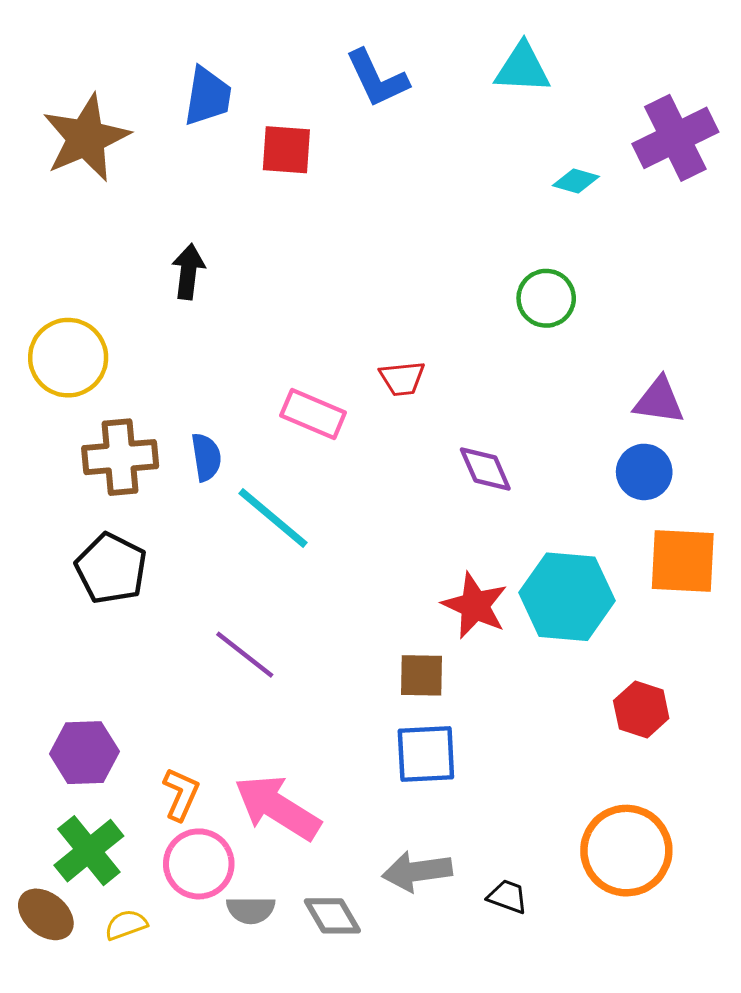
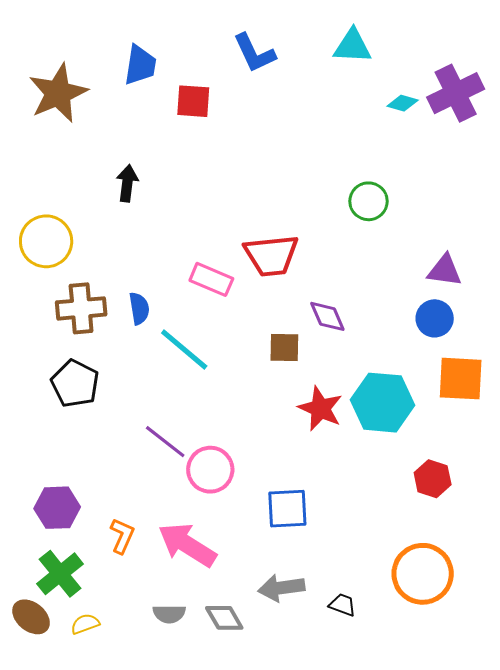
cyan diamond: (576, 181) -> (403, 103), moved
red trapezoid: (402, 378) -> (271, 255), size x1.8
brown square: (421, 675) -> (284, 347), moved
pink circle: (199, 864) -> (210, 470), moved

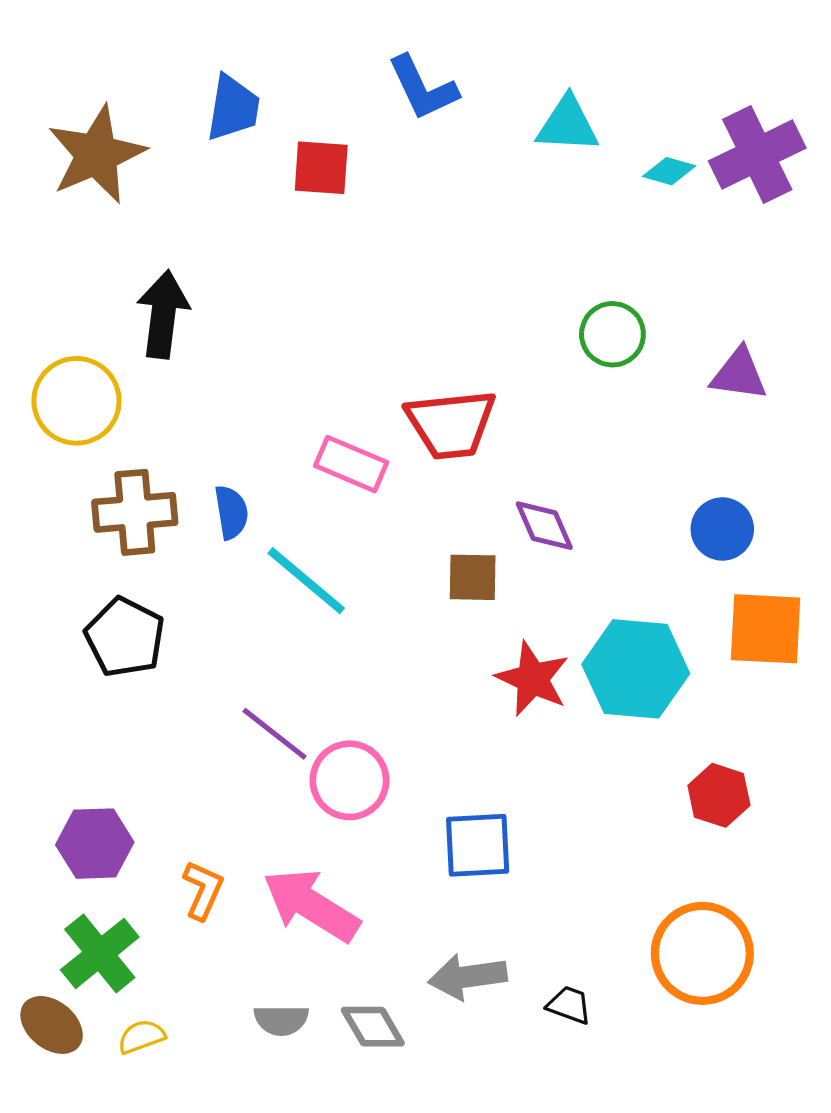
cyan triangle: (352, 46) -> (568, 125), moved
black arrow: (127, 183) -> (163, 314), moved, size x1.4
purple triangle: (445, 270) -> (739, 374), moved

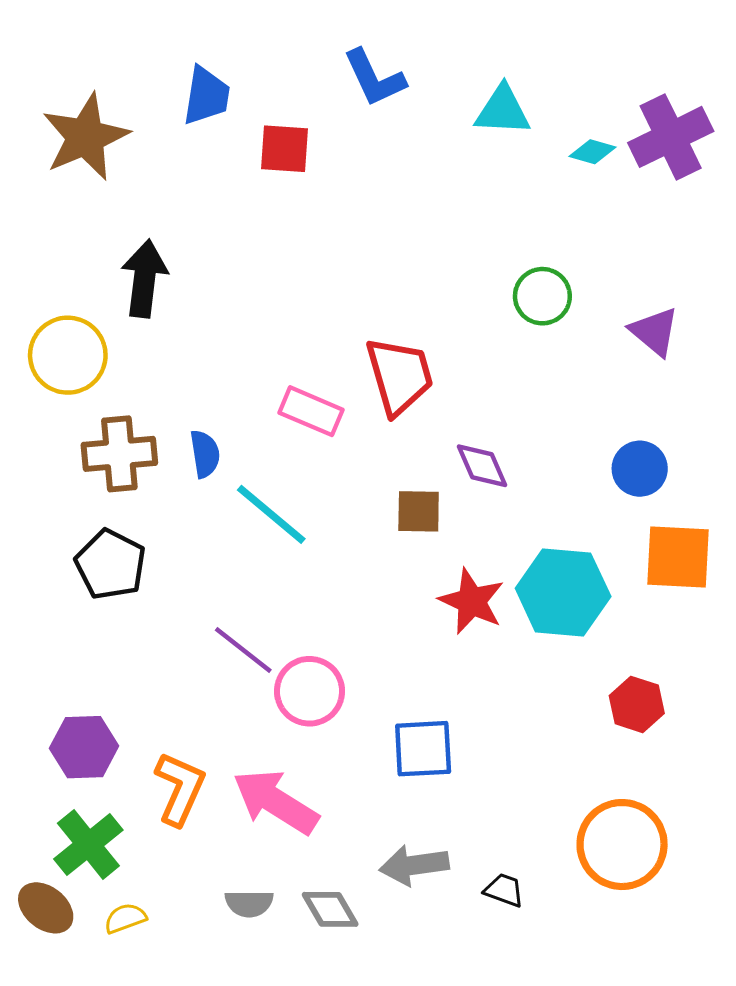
purple triangle: (739, 374) -> (654, 332), turned 32
red trapezoid: (451, 424) -> (399, 376), turned -100
orange L-shape: (203, 890) -> (180, 788), size x1.4

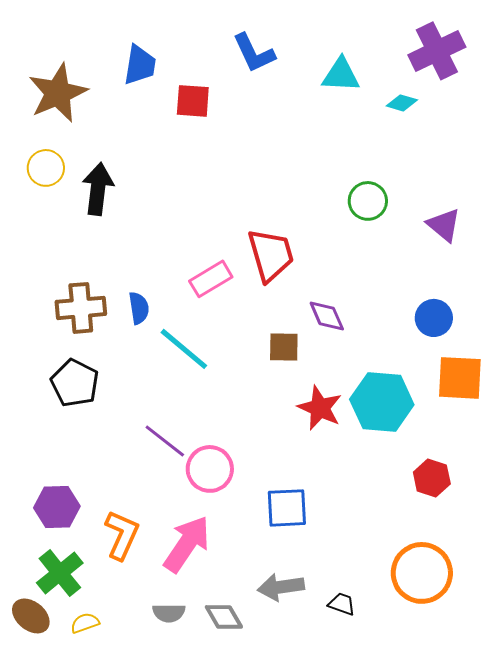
purple cross: (671, 137) -> (437, 51), moved
yellow circle: (68, 355) -> (46, 168), moved, size x0.7
pink rectangle: (311, 411) -> (211, 279), turned -54
pink arrow: (276, 802) -> (187, 544), turned 92

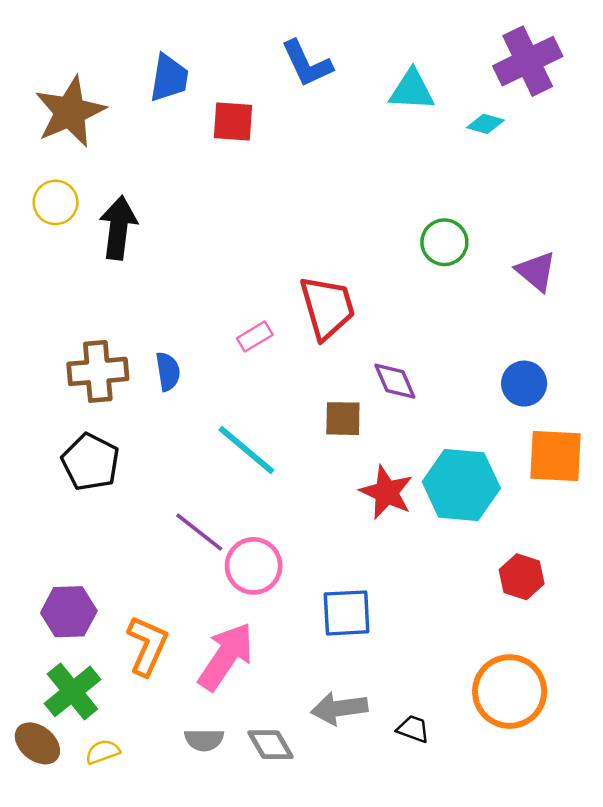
pink rectangle: (211, 279) -> (255, 336), size x0.7
cyan line: (184, 349) -> (246, 450), moved

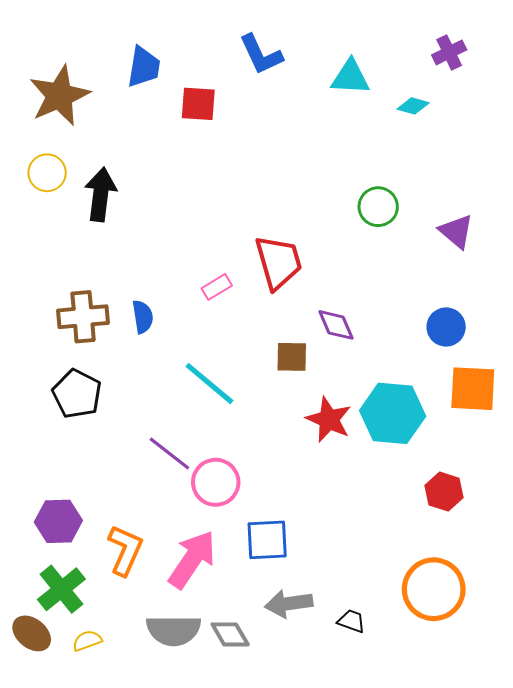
purple cross: (528, 61) -> (449, 52), size x0.6
blue square: (347, 613) -> (267, 540), moved
gray semicircle: (204, 740) -> (174, 630), size x1.6

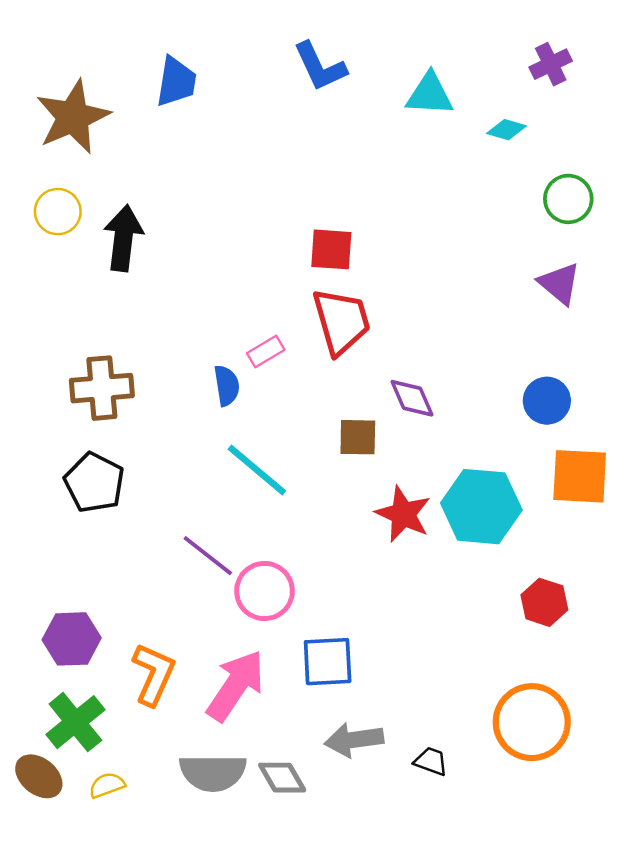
red square: (198, 104) -> (331, 249), moved
green circle: (378, 207) -> (568, 199), moved
blue semicircle: (143, 317) -> (227, 386), moved

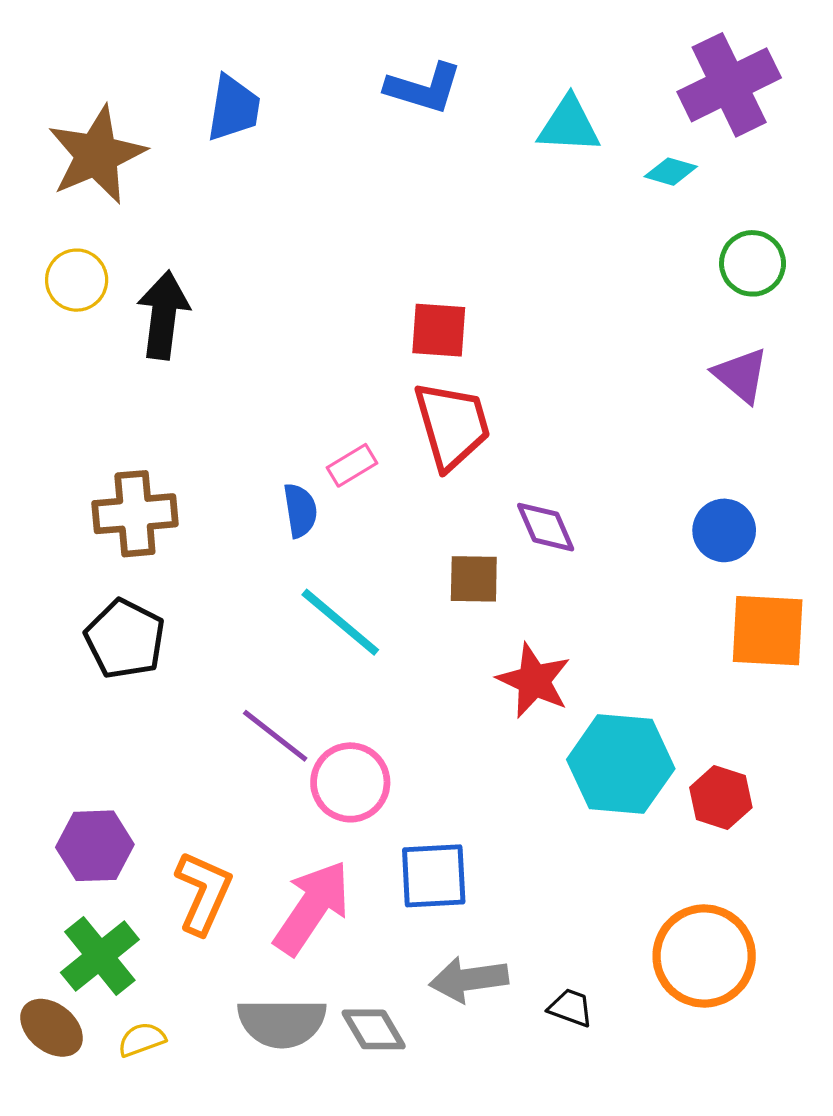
purple cross: (551, 64) -> (729, 85), size x1.8
blue L-shape: (320, 67) -> (424, 88), turned -48
cyan hexagon: (481, 507) -> (621, 764), moved

